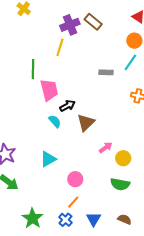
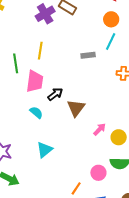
yellow line: (60, 47) -> (40, 51), moved
pink trapezoid: (49, 90) -> (35, 81), turned 30
cyan semicircle: (55, 121) -> (36, 112), moved
pink circle: (75, 179) -> (98, 173), moved

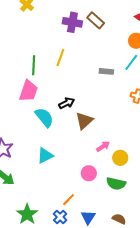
purple cross: (45, 14) -> (72, 22), turned 30
pink trapezoid: (35, 81) -> (28, 91), moved
cyan semicircle: (36, 112) -> (44, 117), size x1.5
pink circle: (98, 173) -> (89, 173), moved

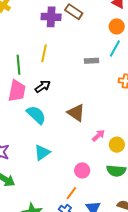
black arrow: (67, 103) -> (43, 86), moved
brown triangle: (84, 121) -> (76, 113), turned -36
pink circle: (89, 173) -> (82, 170), moved

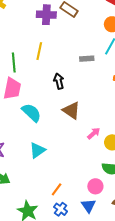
black arrow: (43, 86) -> (59, 81), moved, turned -70
pink circle: (82, 170) -> (95, 186), moved
orange line: (71, 193) -> (57, 189), moved

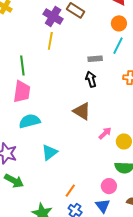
purple cross: (46, 15) -> (53, 17), turned 30
yellow line: (39, 51) -> (50, 41), moved
black arrow: (59, 81) -> (91, 79), moved
cyan semicircle: (31, 113) -> (30, 121), moved, turned -55

